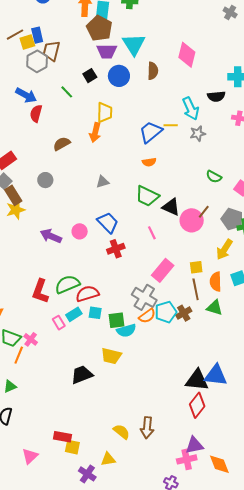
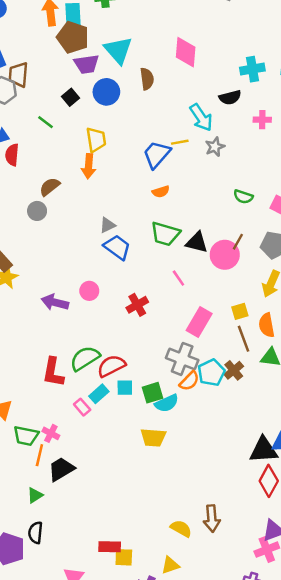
gray circle: (45, 180) -> (37, 211), moved
blue trapezoid: (108, 223) -> (117, 247), moved
black trapezoid: (82, 375) -> (61, 469), moved

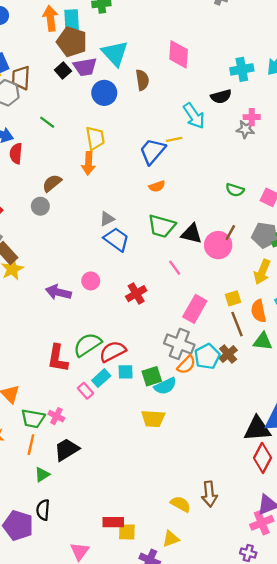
black square: (71, 97) -> (63, 71), moved
gray star: (215, 147) -> (245, 129), moved, turned 30
orange line: (39, 455) -> (31, 445), moved

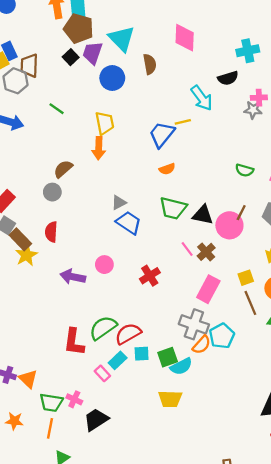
purple trapezoid: (85, 67) -> (93, 53), turned 120
red semicircle: (16, 153) -> (51, 232), moved
brown cross: (228, 354) -> (206, 252), moved
black trapezoid: (67, 450) -> (96, 420), moved

